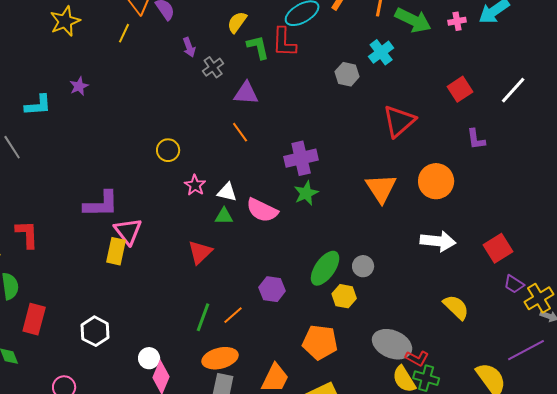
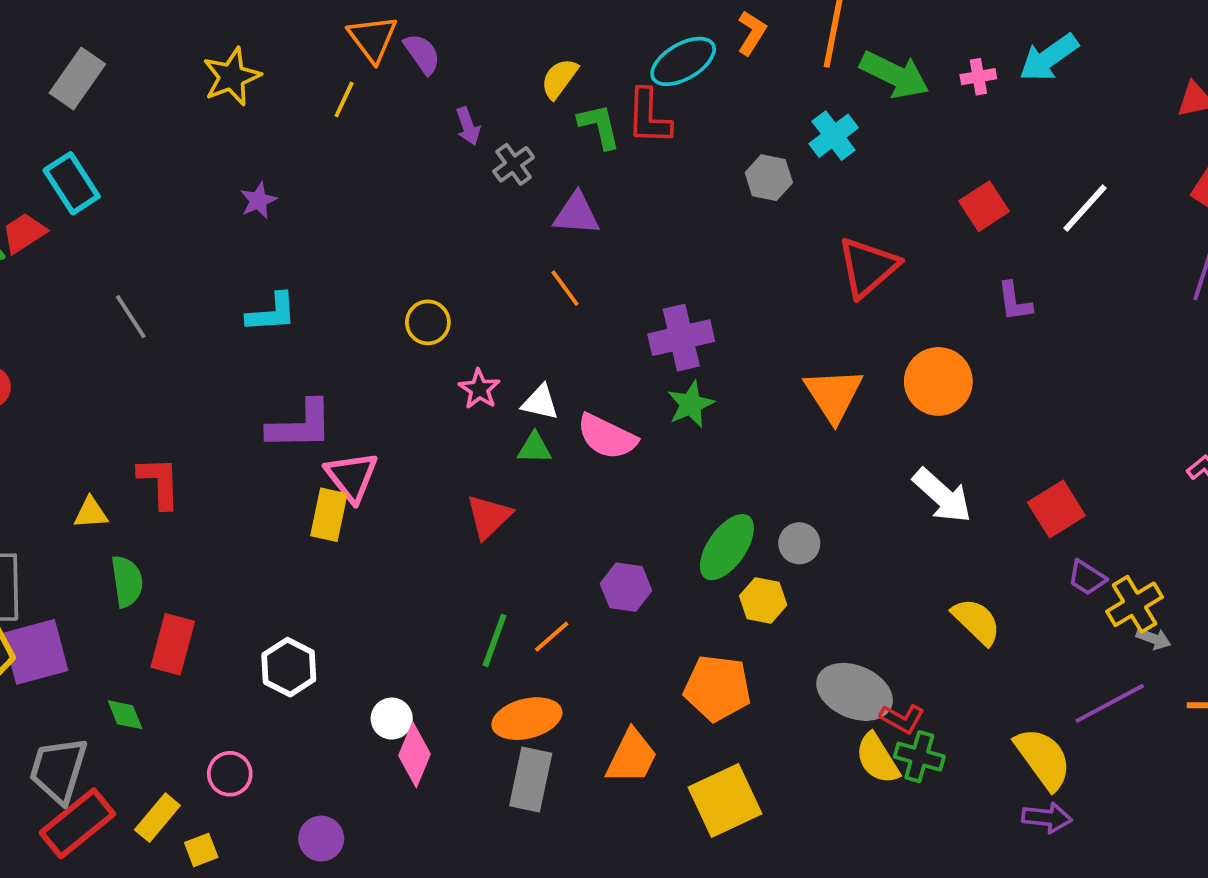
cyan L-shape: (38, 105) -> (272, 313), moved
white arrow: (438, 241) -> (942, 496), turned 36

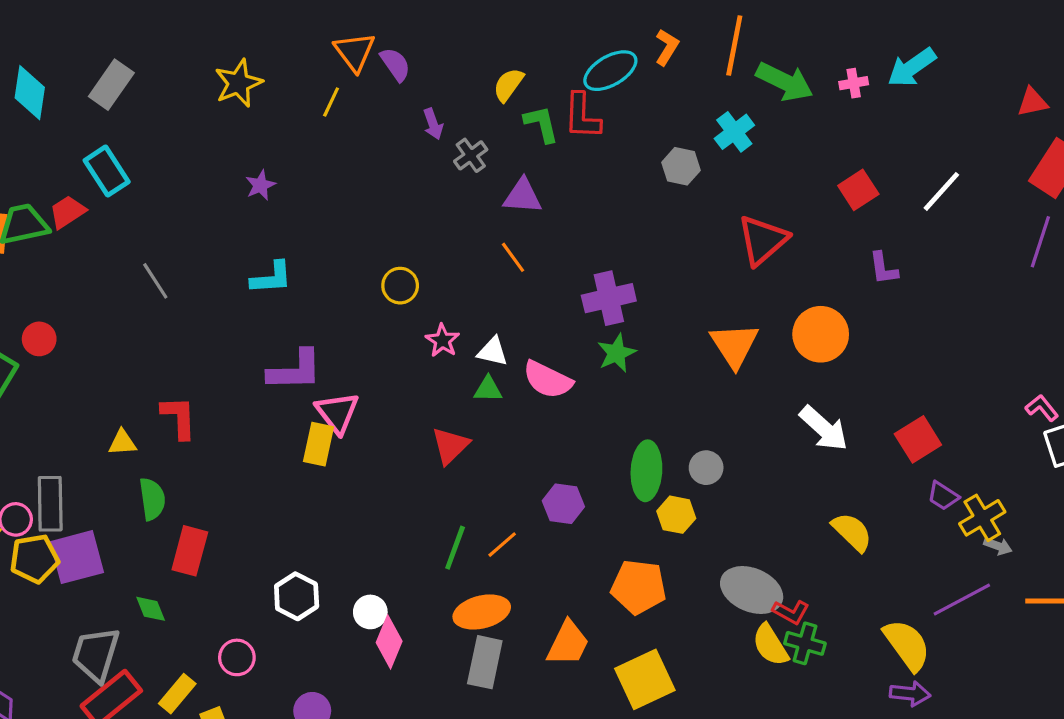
green ellipse: (727, 547) -> (646, 471), turned -32
white hexagon: (289, 667) -> (297, 596), moved

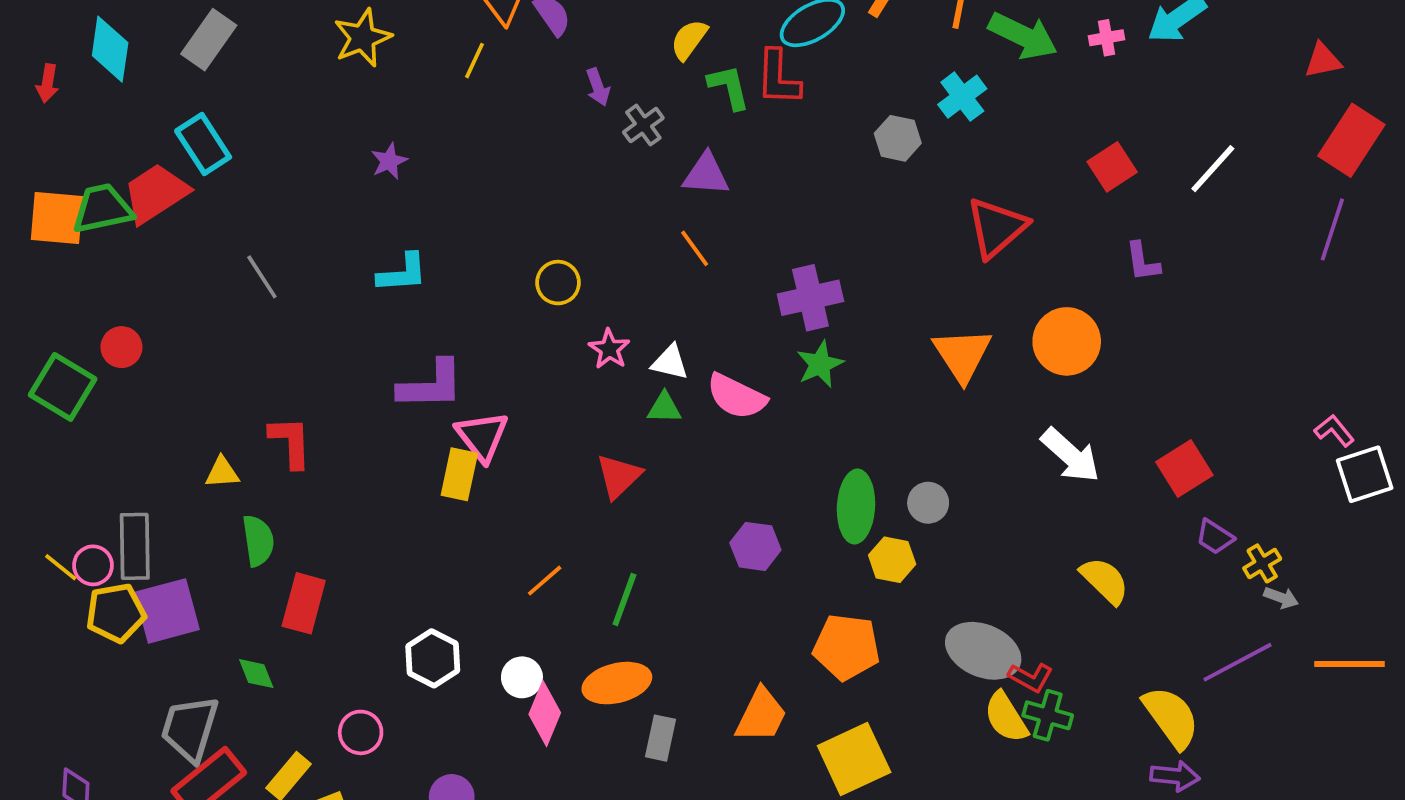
red trapezoid: (67, 212) -> (156, 193), size x1.5
yellow cross: (982, 518) -> (1262, 563), size x0.7
orange line: (502, 545) -> (545, 581), moved
orange ellipse: (482, 612) -> (617, 683), moved
gray rectangle: (485, 662) -> (660, 738), size x0.7

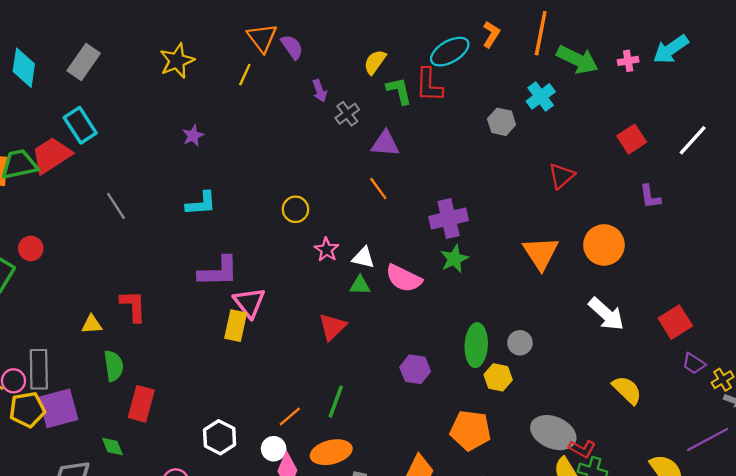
red triangle: (996, 228) -> (561, 176), size x0.7
orange line: (545, 581) -> (290, 416), moved

